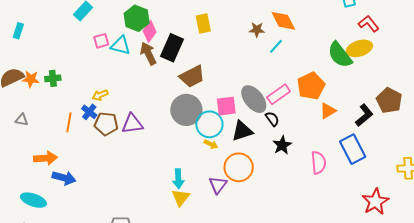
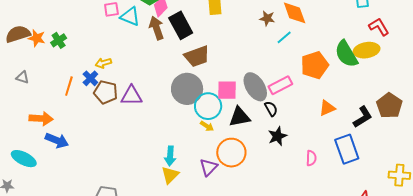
black rectangle: (172, 48) -> (181, 25), turned -60
green cross: (53, 78) -> (59, 40), turned -35
orange pentagon: (311, 86) -> (315, 65), moved
pink semicircle: (318, 163) -> (311, 158), size x0.7

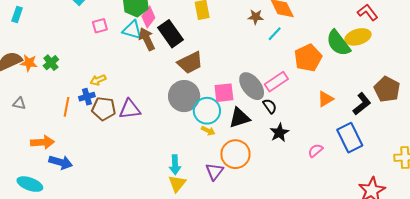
cyan triangle: (130, 16) -> (132, 30), moved
blue cross: (90, 78) -> (87, 97), turned 35
pink semicircle: (311, 158) -> (315, 151), turned -126

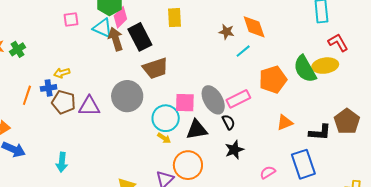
gray circle: (184, 96) -> (127, 96), moved
black L-shape: (362, 104) -> (320, 132), turned 35
cyan arrow: (175, 165) -> (62, 162), moved

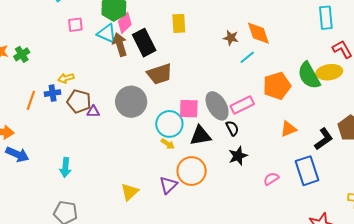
brown pentagon: (64, 102) -> (79, 101), moved
purple triangle: (89, 106) -> (93, 112), size x0.6
black L-shape: (320, 132) -> (324, 139), turned -40

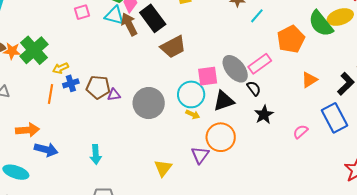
green cross: (22, 54) -> (34, 50), size x1.8
yellow arrow: (66, 78) -> (60, 68), moved
gray circle: (131, 102) -> (149, 103), moved

